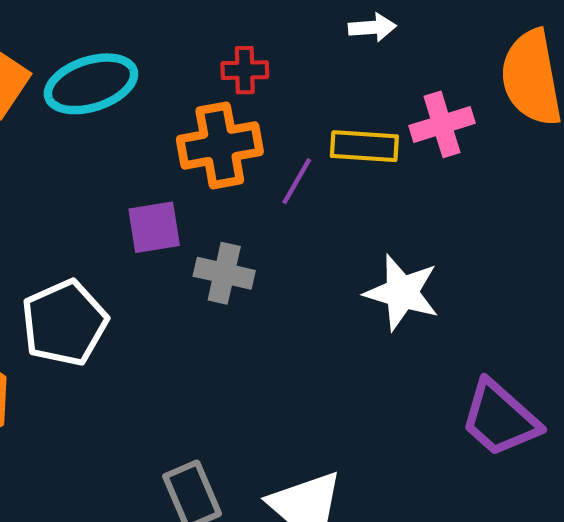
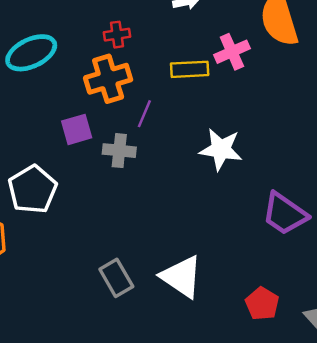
purple line: (297, 181) -> (144, 114), moved

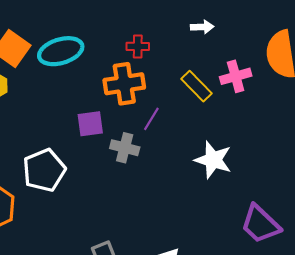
yellow rectangle: (190, 69) -> (196, 86), turned 40

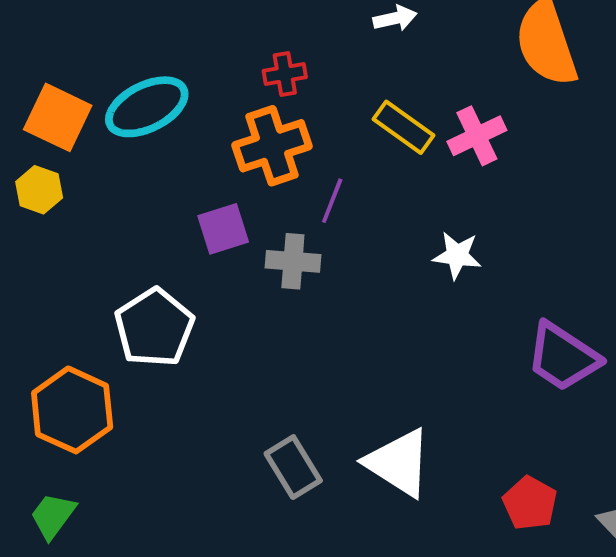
pink cross: (236, 76) -> (477, 136), moved
white star: (213, 160) -> (457, 255), size x0.7

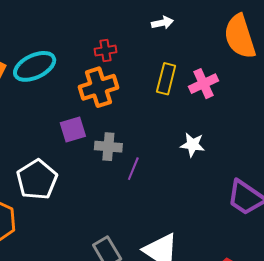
yellow rectangle: (404, 127) -> (166, 79), turned 68
purple line: (332, 201) -> (133, 169), moved

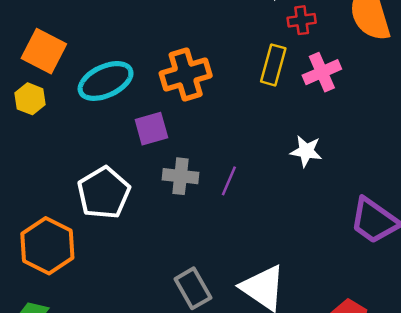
red cross: (106, 51) -> (302, 20), moved
cyan ellipse: (35, 66) -> (106, 81), moved
gray cross: (108, 147) -> (181, 176), moved

